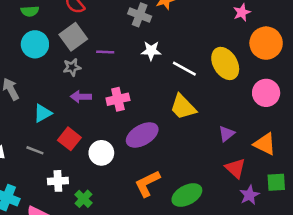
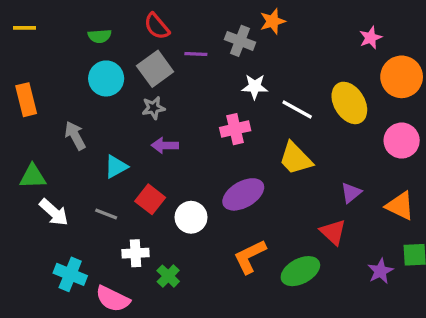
purple line: (105, 52) -> (196, 54), moved
pink cross: (118, 99) -> (235, 129), moved
red triangle: (235, 168) -> (333, 232), moved

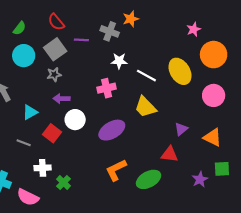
green semicircle: (100, 36) -> (19, 28), turned -48
white circle: (191, 217) -> (75, 120), moved
red triangle: (333, 232) -> (170, 154), turned -36

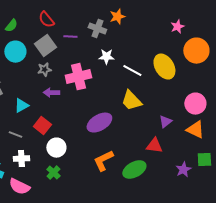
pink cross: (107, 88) -> (78, 77), moved, size x1.4
pink circle: (214, 95) -> (195, 104), moved
white circle: (75, 120) -> (56, 148), moved
white cross: (43, 168) -> (21, 159), moved

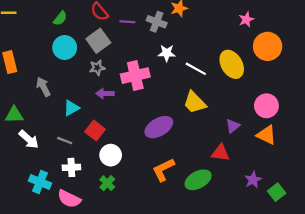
purple line: (70, 37) -> (127, 22), moved
green square: (204, 160) -> (277, 192), moved, turned -35

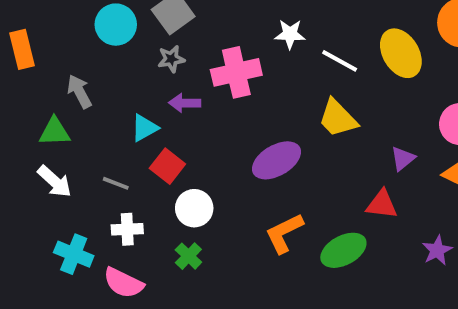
cyan triangle: (71, 108) -> (144, 128), moved
green triangle: (14, 115) -> (55, 132), moved

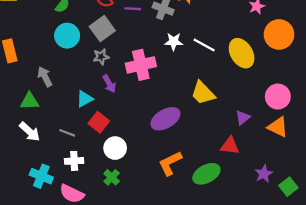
white line: (340, 61) -> (204, 45), moved
purple arrow: (185, 103) -> (109, 84), turned -120

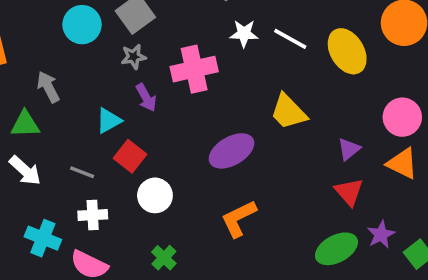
red triangle: (230, 146) -> (349, 192), moved, turned 42
green ellipse: (206, 174) -> (336, 249), moved
green cross: (112, 177) -> (164, 258), moved

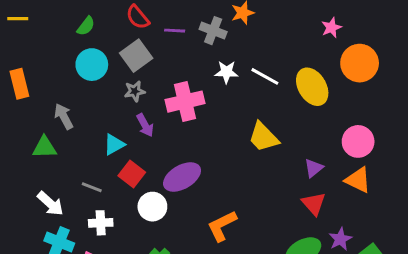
purple ellipse: (231, 151) -> (182, 177), moved
white arrow: (25, 171) -> (50, 204), moved

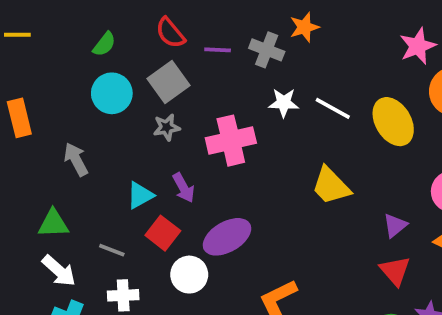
pink star: (331, 28) -> (418, 46), size x1.4
purple arrow: (145, 125) -> (184, 188), moved
green triangle: (44, 147) -> (53, 224), moved

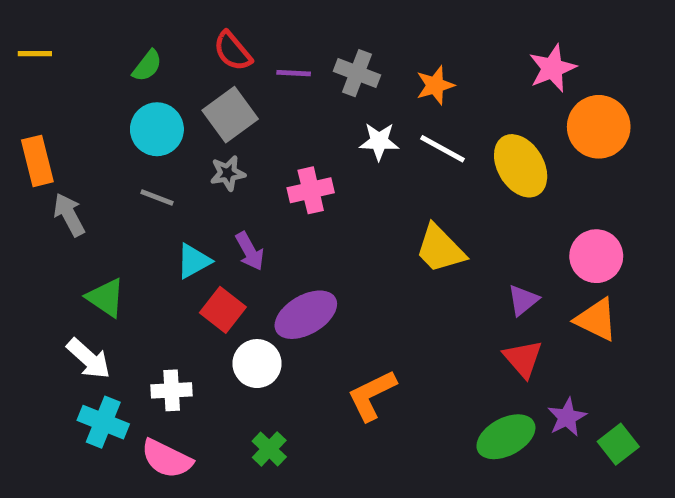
orange star: (304, 27) -> (435, 85), moved
pink cross: (231, 141) -> (311, 190), size x0.7
gray arrow: (76, 159) -> (69, 215), moved
green triangle: (53, 224) -> (106, 298), moved, turned 36
gray line: (112, 250) -> (157, 198), moved

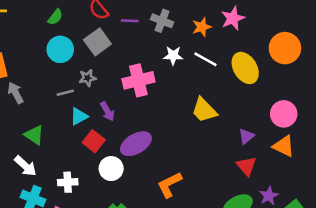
pink star: (552, 68) -> (233, 18), moved
gray star: (228, 173) -> (88, 78), moved
pink cross: (311, 190) -> (138, 80), size x1.4
gray line: (157, 198) -> (65, 93), moved, turned -35

